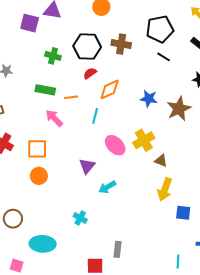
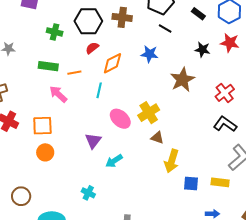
blue star: (149, 99) -> (150, 54), moved
brown triangle: (161, 161) -> (157, 138), moved

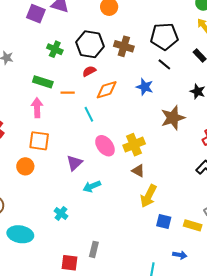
cyan line: (99, 90) -> (89, 114), turned -49
pink arrow: (58, 94) -> (37, 108), moved, turned 36
orange square: (42, 126) -> (39, 141), moved

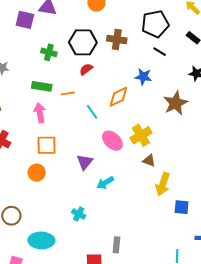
orange diamond: (107, 90) -> (118, 97), moved

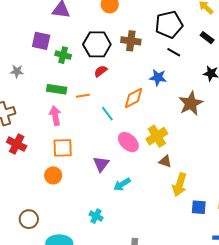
purple square: (25, 20) -> (41, 41), moved

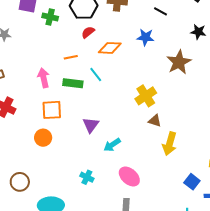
green rectangle: (57, 89) -> (73, 83), moved
orange diamond: (134, 98) -> (110, 48), moved, turned 30
pink ellipse: (128, 142) -> (129, 176), moved
blue square: (199, 207) -> (192, 182), moved, turned 35

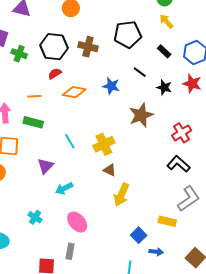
black line: (161, 11) -> (140, 72), moved
cyan line: (96, 75) -> (70, 141), moved

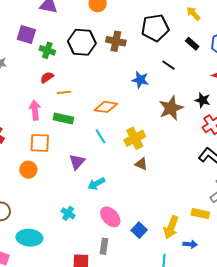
red semicircle: (55, 74) -> (47, 77), moved
black star: (164, 87) -> (203, 100), moved
orange diamond: (74, 92) -> (106, 107), moved
yellow arrow: (121, 195) -> (171, 227), moved
blue square: (139, 235) -> (139, 230), moved

